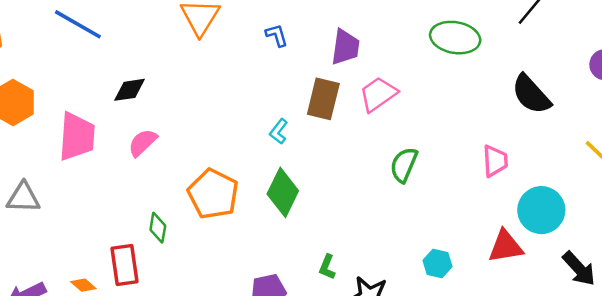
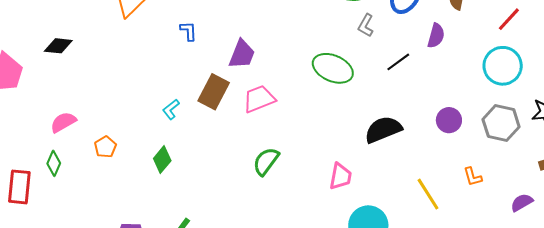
black semicircle: (531, 94) -> (383, 130), turned 96
pink semicircle: (143, 143) -> (63, 122), moved
green diamond: (283, 192) -> (162, 160), size x0.7
orange pentagon: (213, 194) -> (105, 147), size x0.5

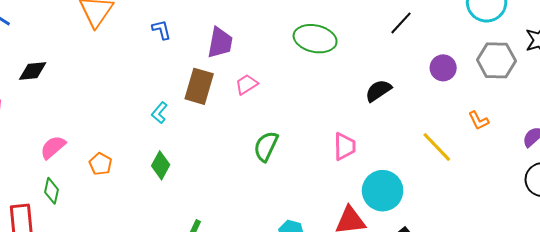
black line: (398, 62) -> (401, 23), moved
pink trapezoid: (259, 99) -> (247, 84), size x0.7
black semicircle: (383, 130) -> (378, 91), size x0.7

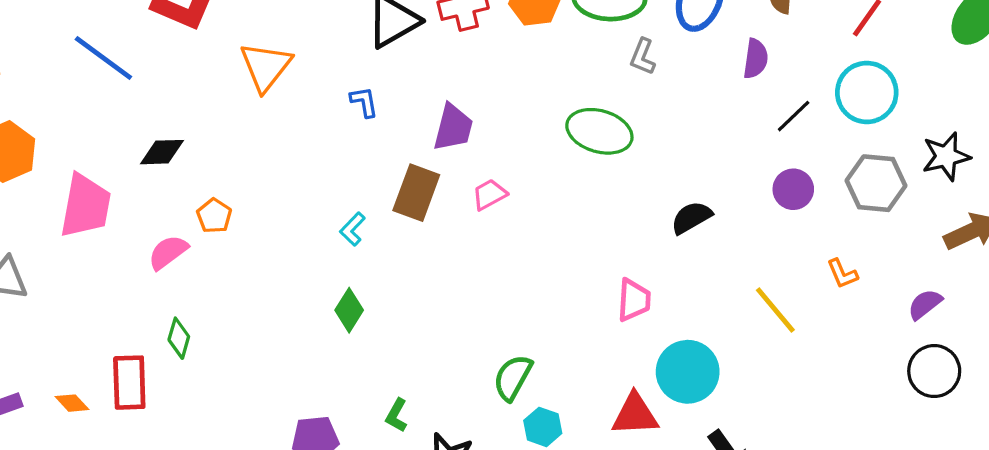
black line: (401, 23) -> (794, 116), moved
green semicircle: (266, 146) -> (513, 378), moved
pink semicircle: (53, 147) -> (168, 252), moved
orange pentagon: (101, 164) -> (214, 216), moved

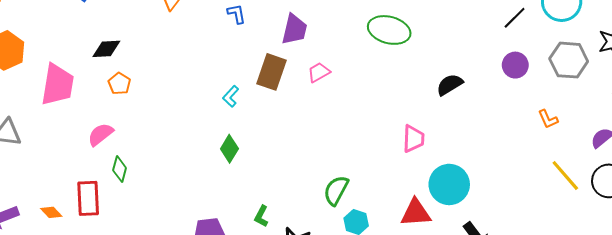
orange pentagon: (214, 216) -> (119, 84), moved
pink semicircle: (168, 252) -> (101, 134), moved
yellow line: (775, 310) -> (565, 175), moved

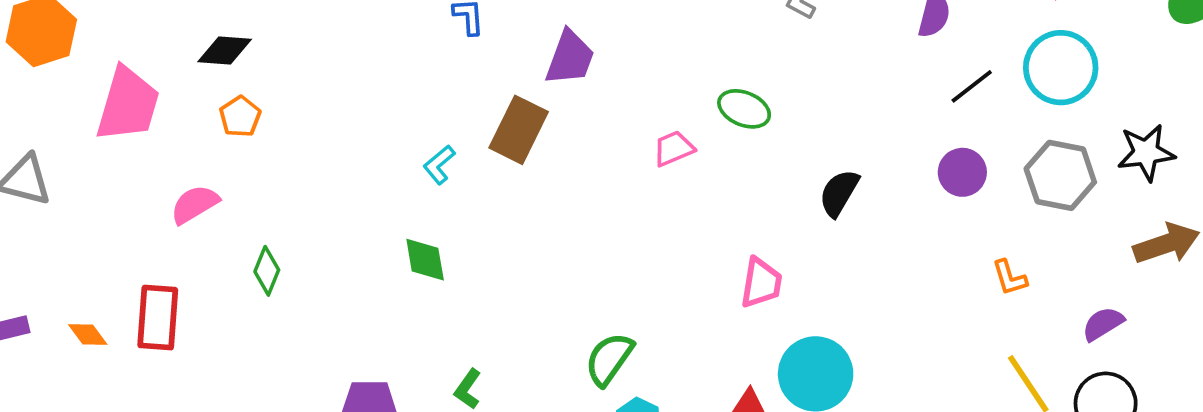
green ellipse: (389, 30) -> (744, 109), moved, size x0.7
pink trapezoid: (319, 72) -> (674, 148), moved
black semicircle: (450, 85) -> (839, 193), turned -36
green diamond: (229, 149) -> (425, 260), turned -48
green diamond: (120, 169) -> (267, 271), moved

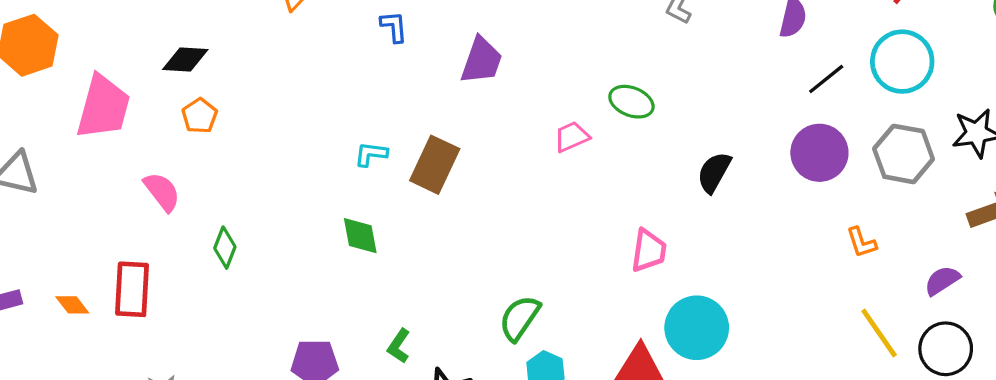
brown rectangle: (519, 130) -> (435, 165), moved
cyan L-shape: (439, 165) -> (371, 154), turned 48
purple circle: (962, 172) -> (819, 153), size x1.4
pink semicircle: (195, 204) -> (162, 192), turned 84

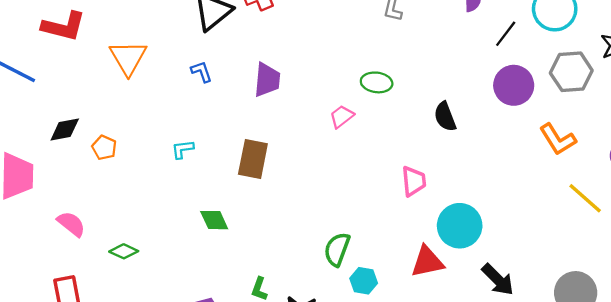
orange pentagon: (200, 116) -> (104, 148), moved
cyan L-shape: (371, 154) -> (183, 149), moved
black semicircle: (714, 172) -> (445, 117), turned -36
orange L-shape: (861, 242) -> (558, 139), size x1.6
green diamond: (225, 248) -> (124, 251), turned -72

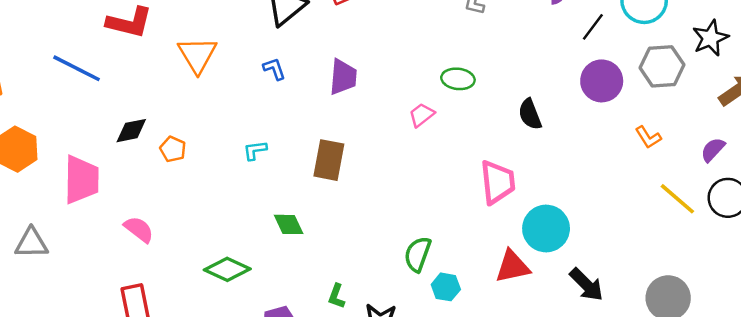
orange L-shape: (558, 139) -> (648, 137), size x0.7
pink trapezoid: (414, 181) -> (498, 182), size x1.4
green diamond: (124, 251) -> (227, 269), moved, size x1.5

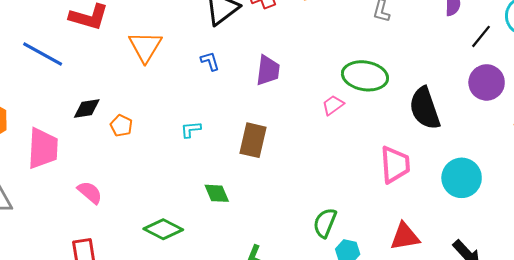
green ellipse: (458, 79) -> (365, 76), size x1.6
black semicircle: (530, 114) -> (425, 108), size x1.6
cyan circle: (546, 229) -> (462, 178), moved

